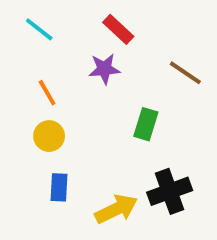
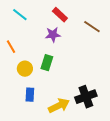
brown line: (185, 73) -> (92, 27), moved
orange line: (47, 93) -> (11, 47), moved
green rectangle: (146, 124) -> (47, 63), moved

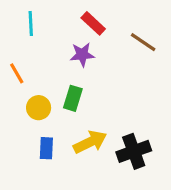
cyan line: (20, 15) -> (31, 23), turned 49
yellow arrow: (59, 106) -> (90, 142), moved

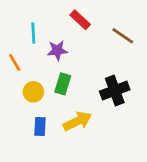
cyan line: (31, 23) -> (33, 33), moved
purple star: (82, 55) -> (57, 50), moved
black cross: (134, 151) -> (115, 90), moved

